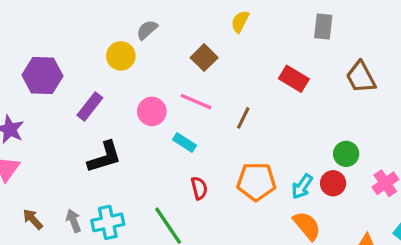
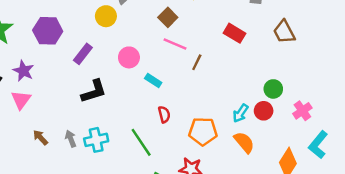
pink line: (196, 102) -> (175, 44), moved
orange pentagon: (256, 182) -> (203, 131), moved

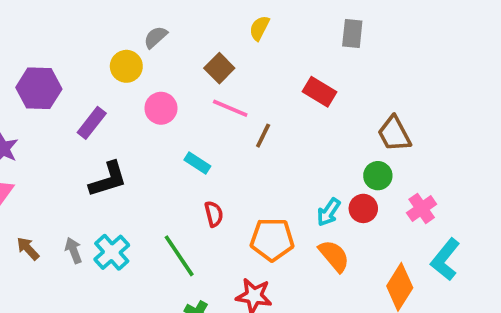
brown trapezoid: (284, 32) -> (394, 134), moved
pink circle: (129, 57) -> (161, 108), moved
cyan cross: (96, 140) -> (112, 252), turned -30

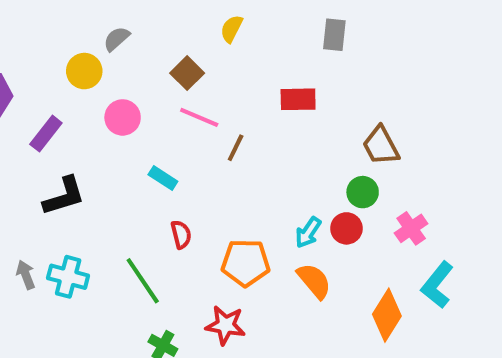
red rectangle: (320, 92) -> (298, 99), turned -32
cyan cross: (112, 252) -> (68, 277), turned -33

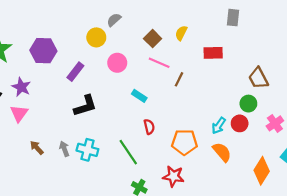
yellow semicircle: (231, 29) -> (181, 33), moved

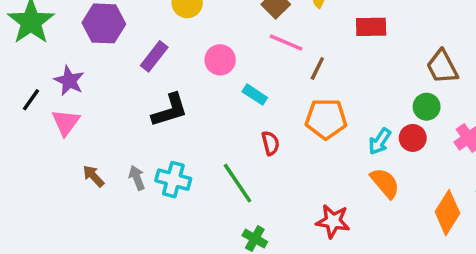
pink circle: (117, 63) -> (220, 60), moved
orange pentagon: (184, 142) -> (326, 119), moved
red star: (173, 176) -> (333, 221), moved

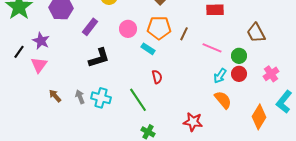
pink line: (286, 42) -> (212, 48), moved
green circle: (427, 107) -> (239, 56), moved
orange pentagon: (326, 119) -> (159, 28), moved

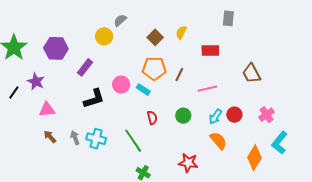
pink circle: (128, 29) -> (121, 85), moved
pink line: (212, 48) -> (207, 89), turned -36
green circle: (239, 56) -> (183, 116), moved
pink triangle: (39, 65) -> (47, 110), moved, turned 48

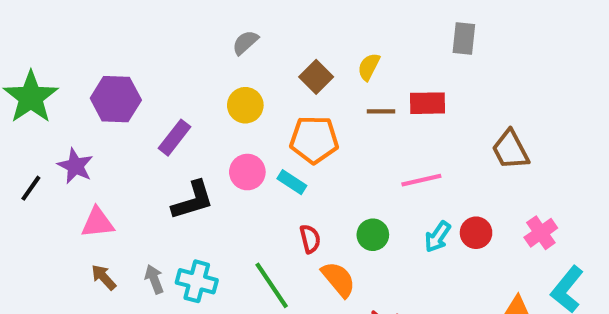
yellow circle: (104, 36) -> (245, 105), moved
brown line: (179, 75) -> (381, 111), moved, turned 64
orange semicircle: (218, 141) -> (338, 279), moved

